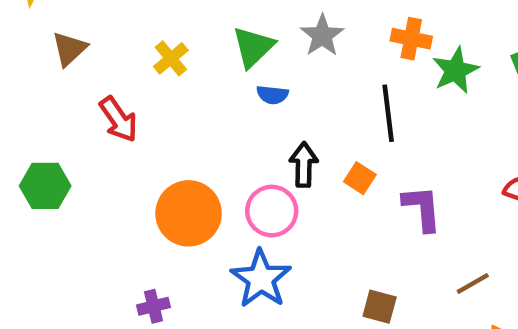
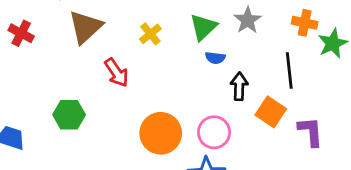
brown triangle: (69, 49) -> (85, 27), size x1.5
black arrow: (304, 165) -> (239, 86), moved
orange square: (360, 178) -> (271, 112), size x1.5

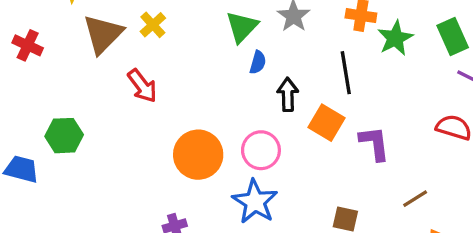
yellow cross: (150, 34) -> (153, 25), moved
blue semicircle: (215, 58) -> (258, 62), turned -78
green hexagon: (69, 115) -> (64, 136), moved

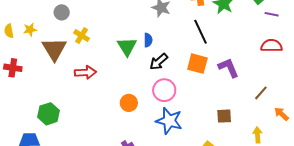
green triangle: (242, 27) -> (127, 47), moved
red arrow: (142, 86) -> (85, 72), turned -40
black arrow: (288, 94) -> (159, 62), moved, turned -114
orange circle: (198, 155) -> (129, 103), size x0.6

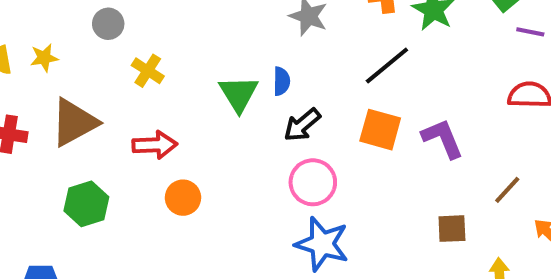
black line: (200, 32) -> (387, 65), turned 75
brown triangle: (54, 49) -> (74, 122), moved, turned 32
orange circle: (129, 103) -> (183, 198), moved
green hexagon: (49, 114) -> (86, 204), moved
brown square: (224, 116) -> (452, 229), moved

